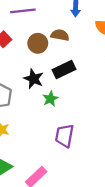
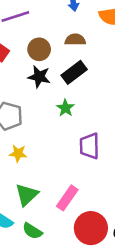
brown semicircle: (60, 35) -> (75, 40), moved
black star: (34, 79) -> (39, 77), moved

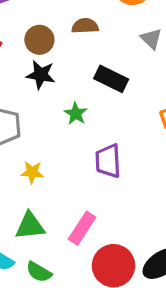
black rectangle: (74, 72) -> (111, 79), moved, turned 65
yellow star: (18, 153) -> (32, 172), moved
green triangle: (27, 195) -> (30, 226), turned 40

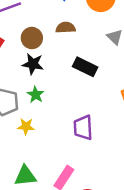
green star: (76, 114) -> (36, 95), moved
yellow star: (32, 172) -> (26, 126), moved

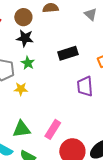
black rectangle: (85, 67) -> (68, 53), moved, turned -42
purple trapezoid: (83, 128) -> (85, 86), moved

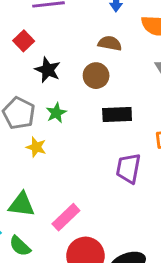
brown circle: (23, 17) -> (96, 76), moved
black star: (25, 38) -> (48, 70), moved

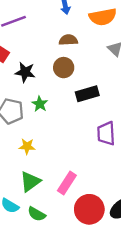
yellow star: (36, 147) -> (27, 146), moved
green triangle: (22, 205) -> (30, 182), turned -30

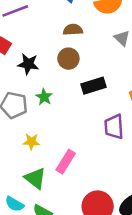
green triangle: (30, 182) -> (35, 178), turned -45
pink rectangle: (67, 183) -> (66, 162), moved

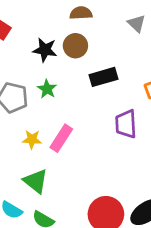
black star: (28, 64) -> (45, 50), moved
pink rectangle: (66, 162) -> (61, 138), moved

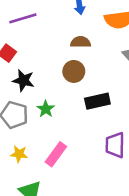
black star: (45, 50) -> (23, 80), moved
yellow star: (32, 139) -> (19, 154), moved

